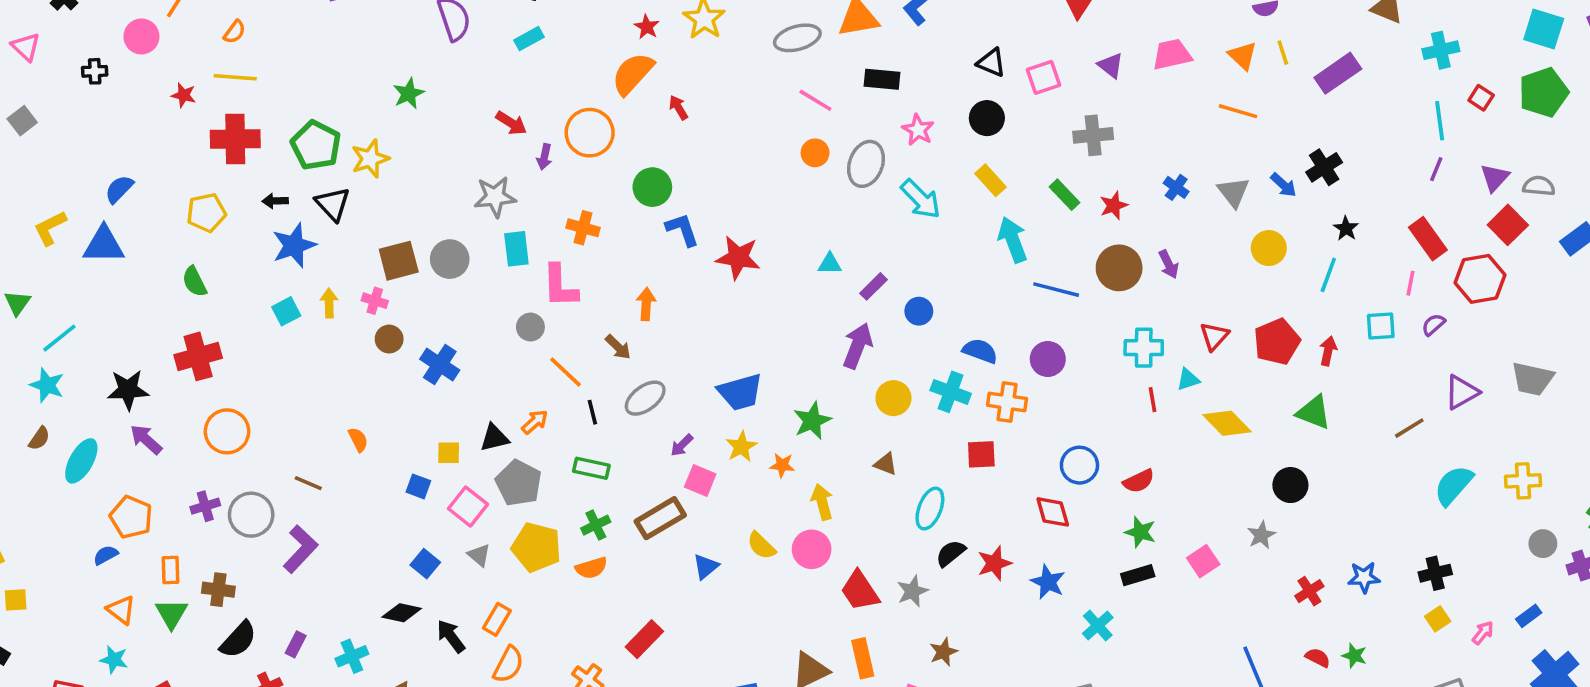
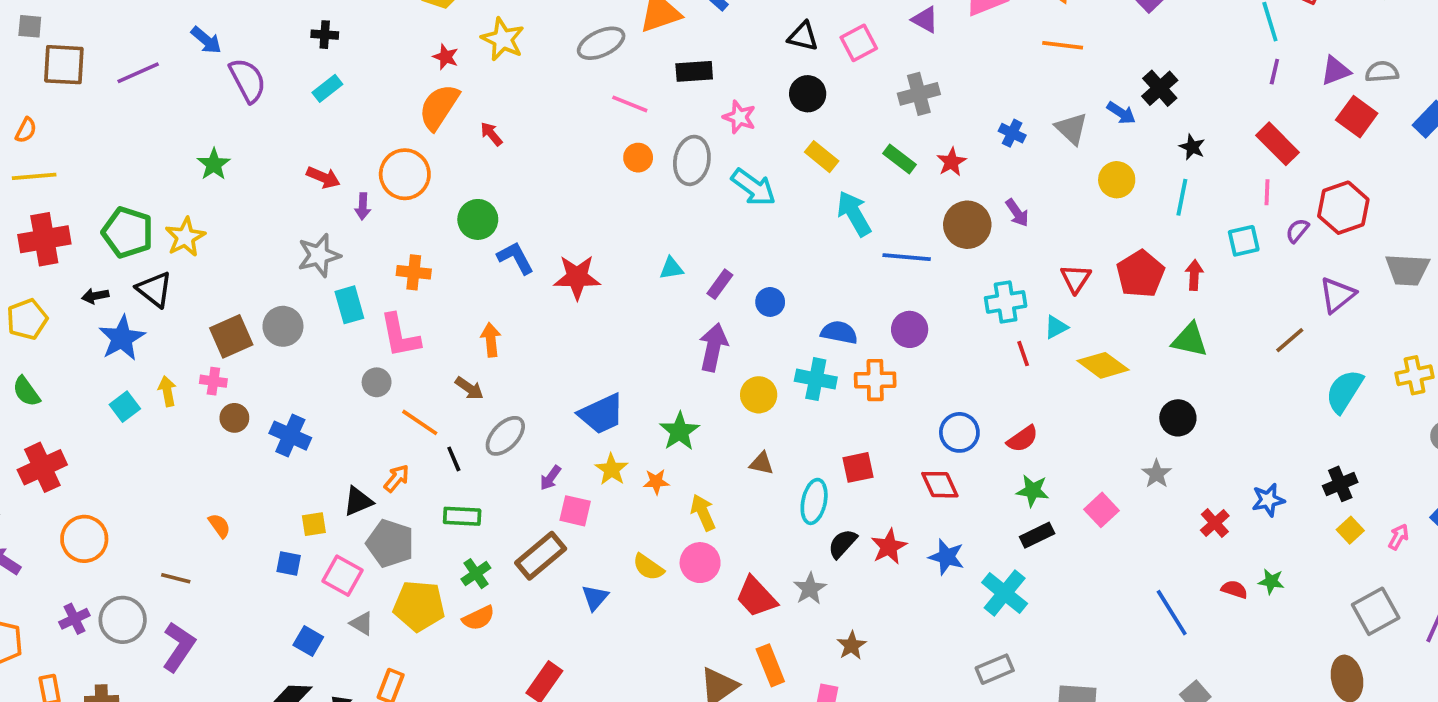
purple triangle: (1495, 178) -> (1336, 71), turned 36
red hexagon: (1480, 279) -> (1343, 208), moved
red square: (981, 454) -> (858, 467), moved
cyan cross: (1098, 625) -> (1005, 593), size x1.4

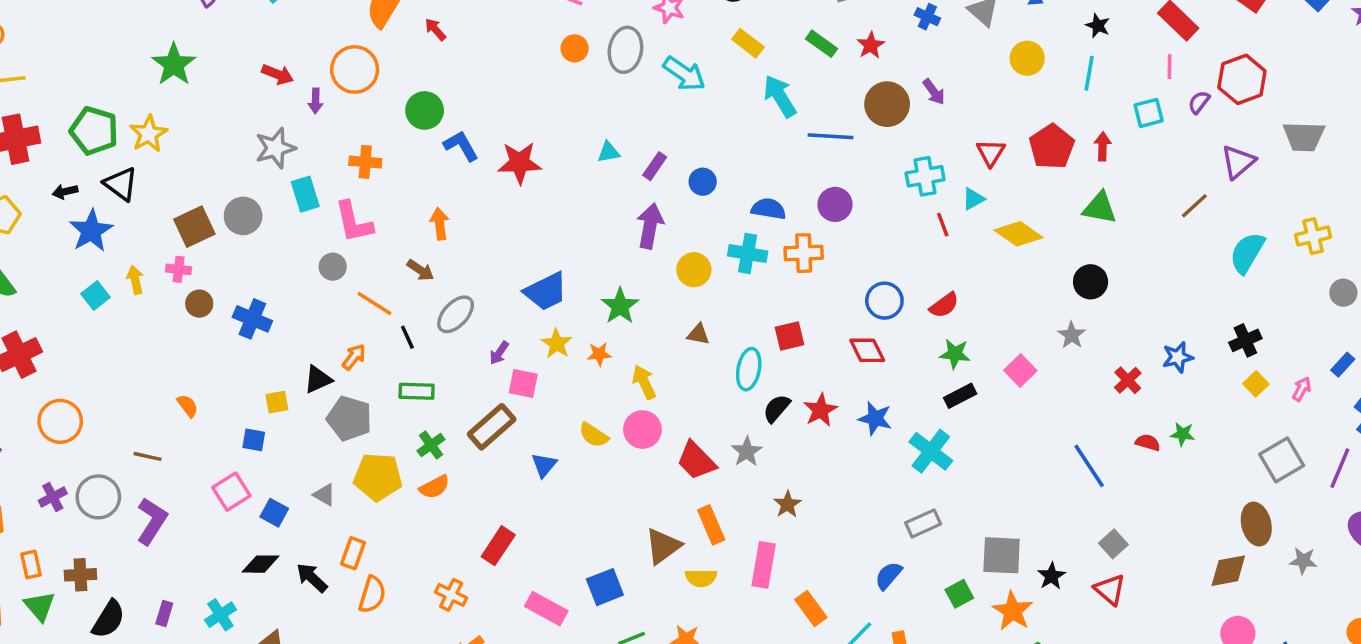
green star: (214, 164) -> (174, 64), size x1.4
pink square: (343, 576) -> (231, 492), moved, turned 30

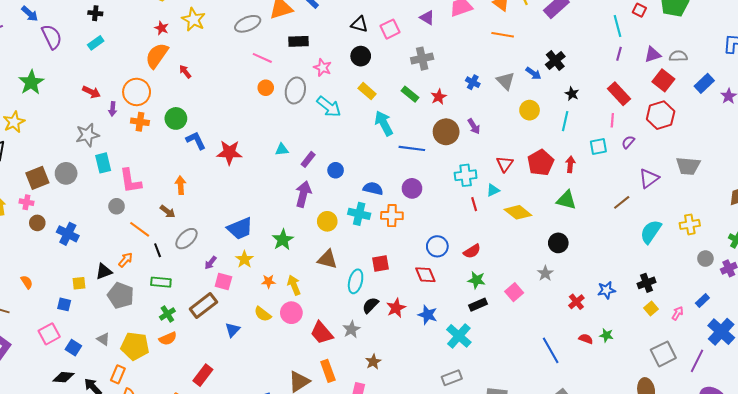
red hexagon: (1242, 79) -> (661, 115), moved
orange cross: (365, 162) -> (140, 122), moved
brown triangle: (698, 334) -> (327, 259), size x1.5
orange star: (599, 354) -> (268, 281), moved
yellow pentagon: (378, 477) -> (135, 346), moved

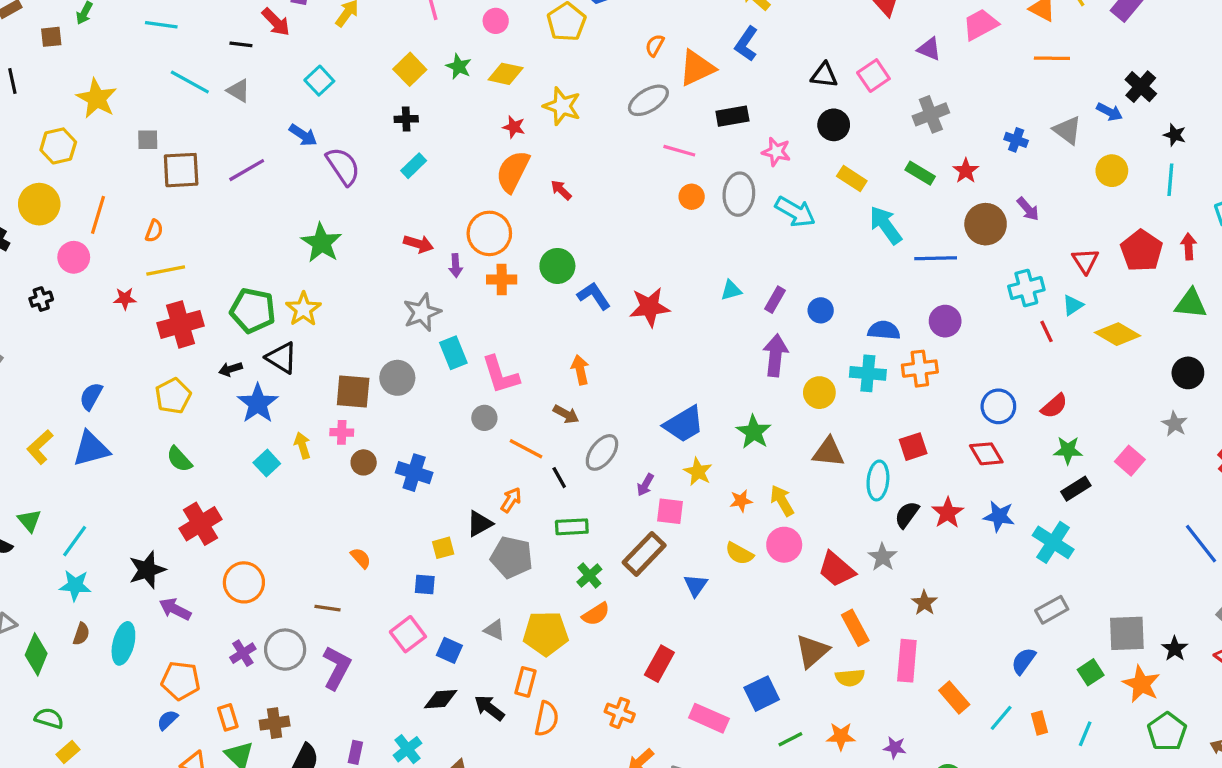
brown square: (37, 178) -> (353, 392), turned 35

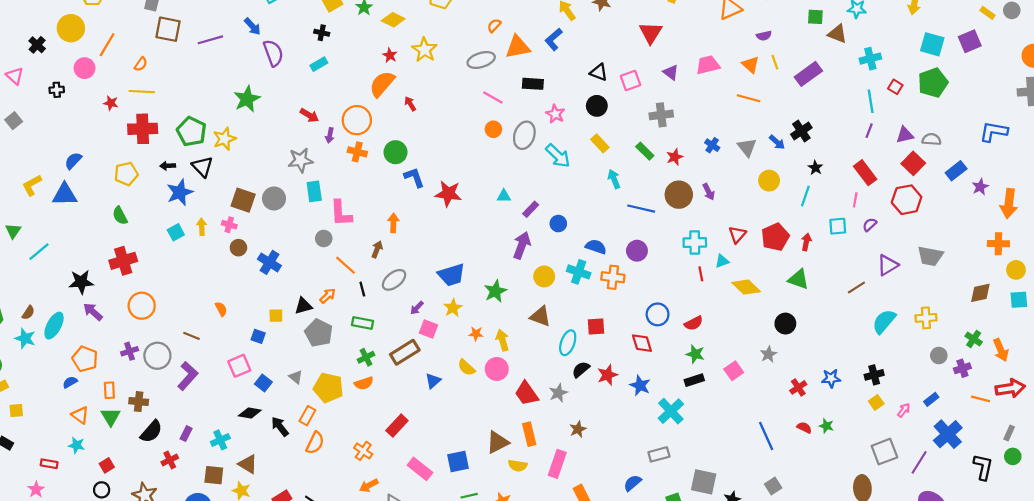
cyan arrow: (886, 225) -> (614, 179), size x0.7
brown arrow: (566, 414) -> (377, 249), turned -112
cyan star: (75, 585) -> (25, 338), moved

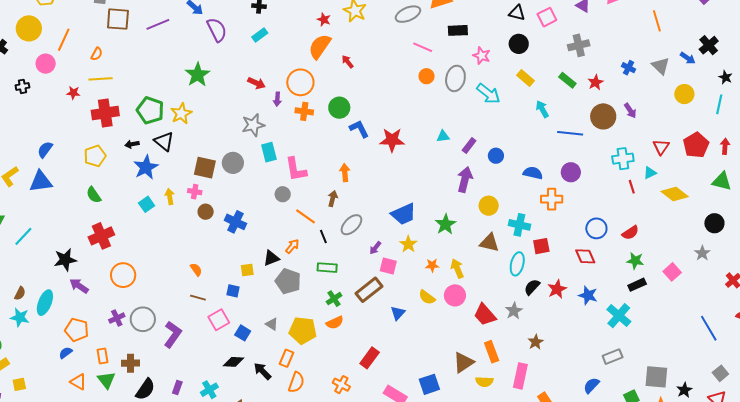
orange line: (749, 98) -> (657, 21), turned 65
cyan cross: (579, 272) -> (519, 225), moved
brown line: (192, 336) -> (198, 298), moved

